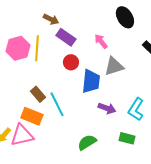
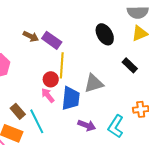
purple rectangle: (66, 37) -> (52, 40), moved
pink arrow: (101, 41) -> (48, 95), moved
yellow line: (37, 48) -> (62, 65), moved

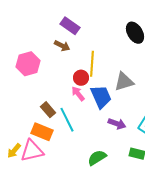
brown arrow: (31, 36) -> (62, 46), moved
purple rectangle: (52, 40) -> (70, 26), moved
blue trapezoid: (71, 98) -> (101, 97), turned -30

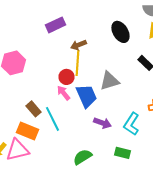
purple rectangle: (70, 26) -> (56, 25), turned -60
brown arrow: (62, 46) -> (78, 45), moved, turned 133

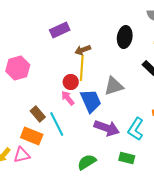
black ellipse: (120, 32) -> (125, 37), turned 40
purple arrow: (102, 123) -> (107, 128), size x1.4
pink triangle: (18, 150) -> (22, 155), size x0.7

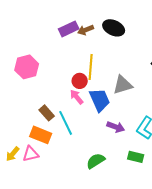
black ellipse: (125, 37) -> (114, 28), moved, turned -75
brown arrow: (83, 50) -> (86, 30), moved
purple arrow: (107, 128) -> (116, 127), size x0.7

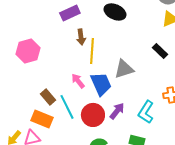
brown arrow: (86, 30) -> (81, 37), moved, turned -77
red circle: (80, 81) -> (93, 115), moved, size x1.5
purple arrow: (116, 127) -> (117, 111), turned -72

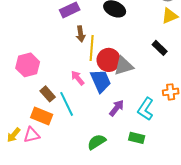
pink hexagon: (28, 51) -> (28, 65), moved
red circle: (93, 115) -> (109, 60), moved

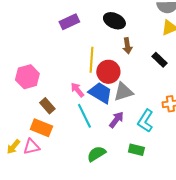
brown arrow: (81, 34) -> (127, 46), moved
gray triangle: (124, 66) -> (123, 92), moved
blue trapezoid: (101, 81) -> (100, 93), turned -35
cyan line: (67, 104) -> (84, 116), moved

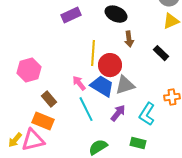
pink triangle: (31, 147) -> (33, 140), size x1.4

